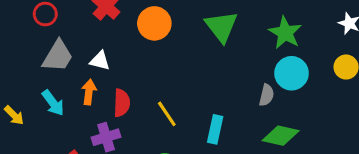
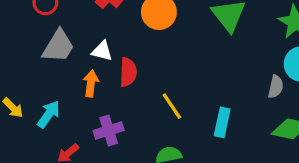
cyan arrow: (53, 103) -> (49, 114), moved, turned -108
red semicircle: (122, 103) -> (128, 72), moved

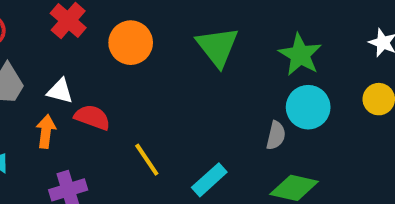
red semicircle: (128, 72) -> (92, 117), turned -72
cyan rectangle: (222, 122) -> (209, 180), turned 36

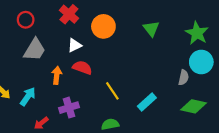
green triangle: (217, 47) -> (151, 29), size x0.7
white triangle: (60, 91) -> (75, 45), moved, turned -40

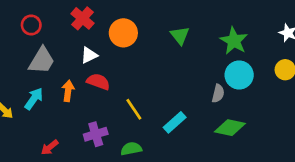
cyan arrow: (28, 96) -> (34, 99), moved
purple cross: (69, 108) -> (96, 134), moved

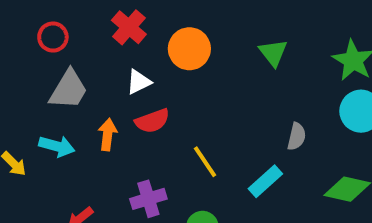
red semicircle: (98, 82) -> (152, 121), turned 140
gray semicircle: (218, 93) -> (297, 136), moved
cyan arrow: (34, 99) -> (57, 146), turned 70

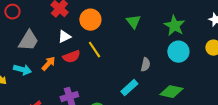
red circle: (53, 37) -> (12, 12), moved
orange arrow: (108, 135) -> (48, 64), turned 35
yellow line: (205, 162) -> (94, 50), moved

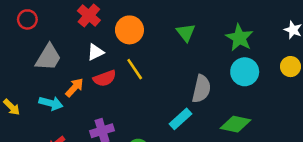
gray semicircle: (145, 65) -> (201, 89), size x1.5
cyan arrow: (22, 70) -> (51, 103), moved

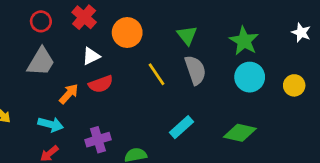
red circle: (27, 19) -> (41, 21), moved
yellow circle: (290, 67) -> (294, 85), moved
yellow line: (135, 69) -> (156, 74), moved
gray semicircle: (201, 89) -> (195, 70), moved, turned -32
cyan arrow: (51, 103) -> (51, 124), moved

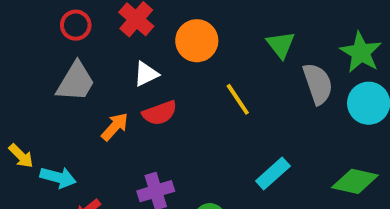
gray semicircle: (195, 70) -> (318, 84), moved
cyan arrow: (51, 124) -> (58, 177), moved

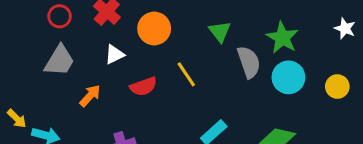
red semicircle: (160, 113) -> (143, 87), moved

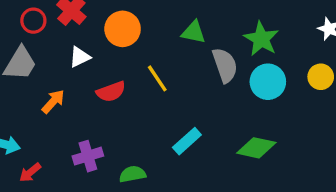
red circle: (60, 16) -> (33, 21), moved
green triangle: (220, 32) -> (194, 32), turned -40
yellow circle: (337, 87) -> (321, 77), moved

